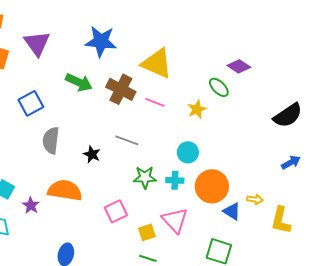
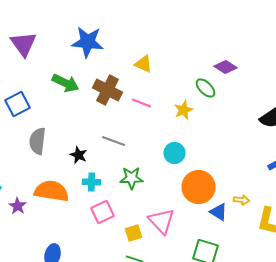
yellow triangle: (157, 63) -> (144, 64), size x0.6
cyan cross: (175, 180) -> (92, 182), moved

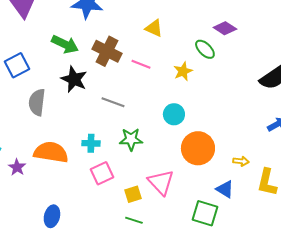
yellow triangle: (144, 64) -> (154, 28), moved
black star: (78, 155) -> (74, 79), moved, size x1.5
blue triangle: (218, 212) -> (225, 189), moved

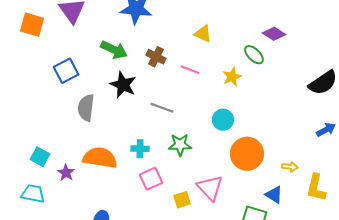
brown cross: (107, 51) -> (156, 57), size x0.7

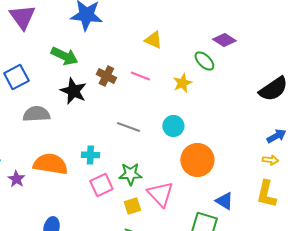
brown cross: (156, 57) -> (106, 76), moved
gray semicircle: (86, 108) -> (36, 114), turned 80
gray line: (162, 108) -> (128, 127), moved
green star: (180, 145) -> (130, 174), moved
yellow arrow: (290, 167) -> (270, 160), moved

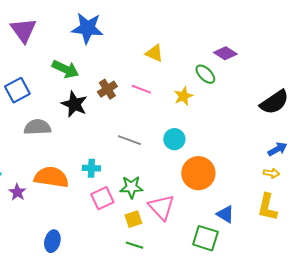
brown cross: (106, 76) -> (107, 89), turned 30

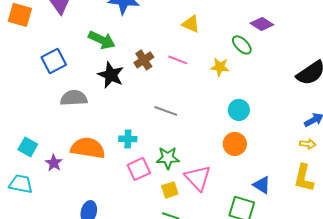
yellow star: (183, 96) -> (220, 67), turned 30
cyan circle: (174, 139) -> (239, 110), moved
orange circle: (198, 173) -> (235, 144), size x0.7

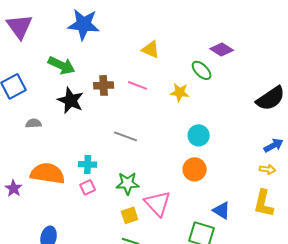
brown cross: (144, 60) -> (104, 85), turned 30
gray semicircle: (74, 98) -> (34, 123), size x0.6
pink square: (139, 169) -> (88, 187), moved, size x0.7

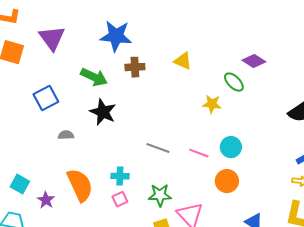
brown cross: (104, 85) -> (135, 67), moved
pink line: (138, 85) -> (199, 153), moved
orange semicircle: (48, 173) -> (80, 185), turned 56

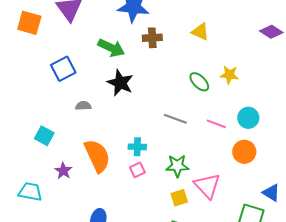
green ellipse: (234, 82) -> (199, 82), moved
cyan square: (20, 184) -> (44, 136), moved

